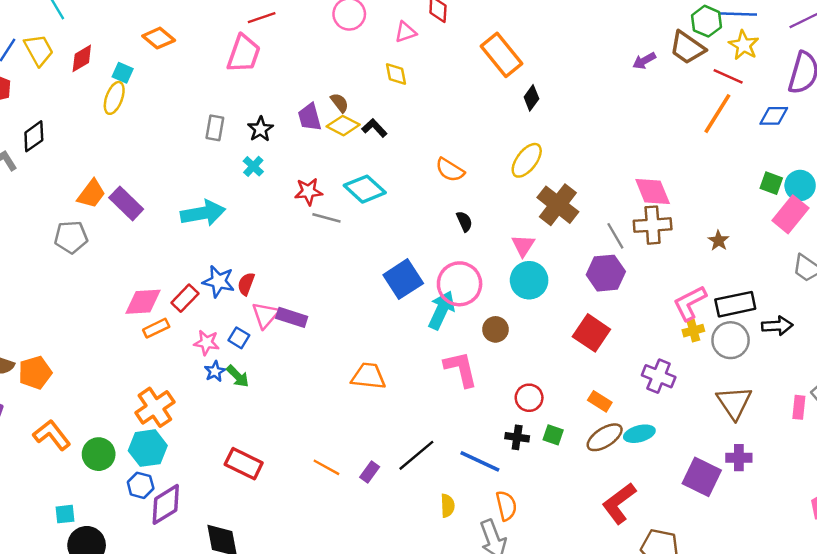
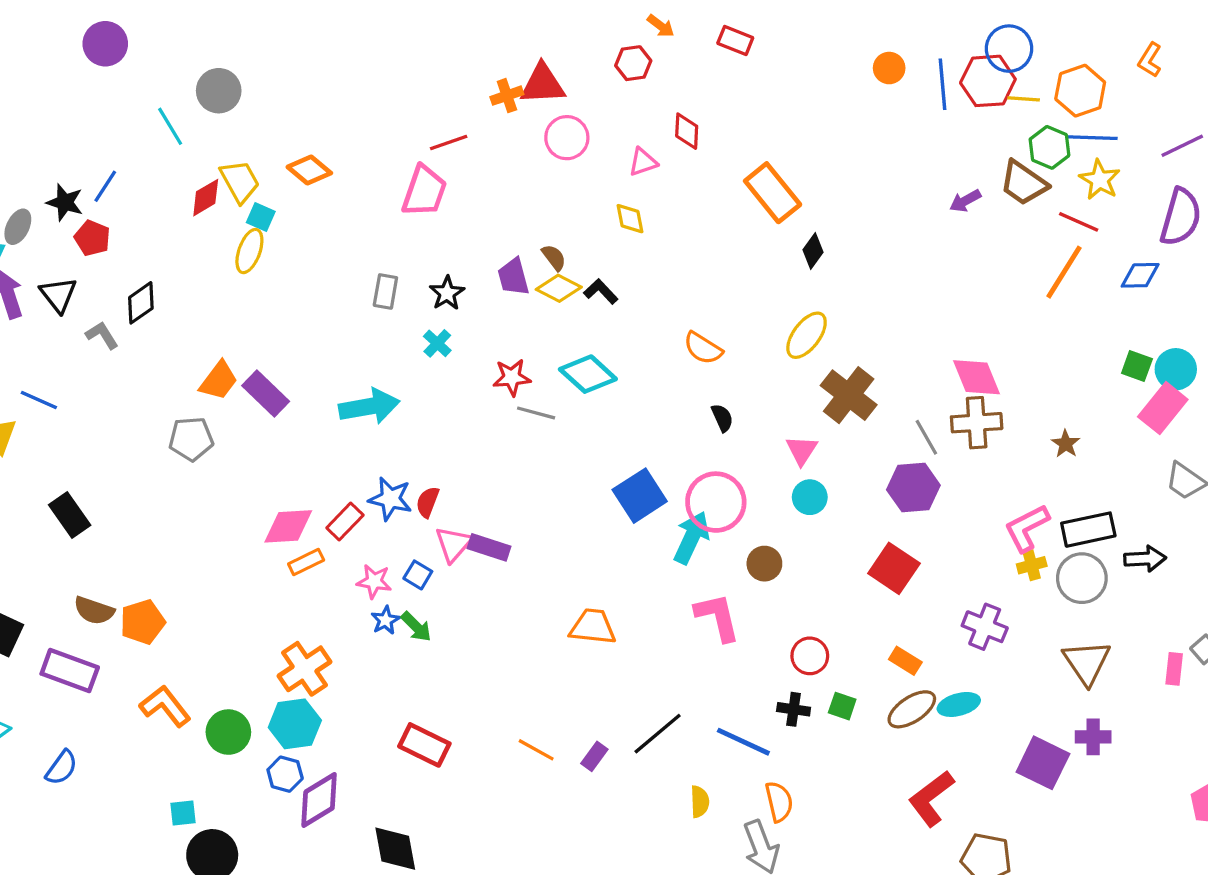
yellow trapezoid: (39, 50) -> (240, 181), moved
cyan circle: (529, 280) -> (810, 497), size x0.7

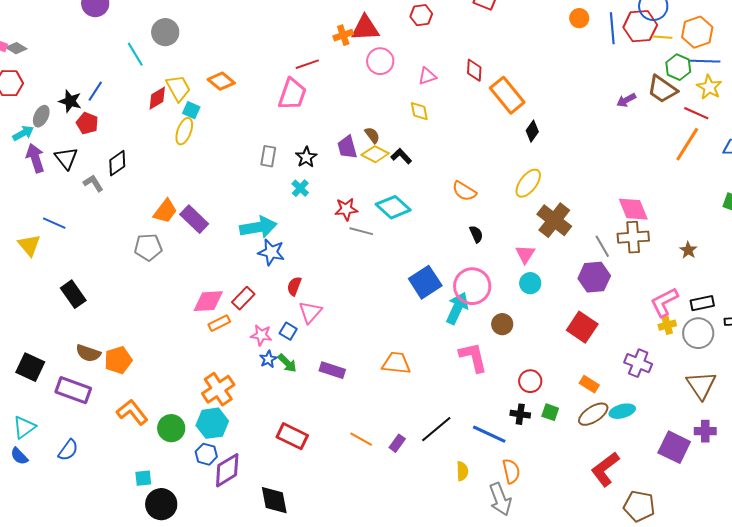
red diamond: (687, 131) -> (474, 70), moved
blue star: (390, 499) -> (271, 252), moved
black rectangle: (1088, 530) -> (702, 303), size x0.7
purple rectangle: (489, 547) -> (332, 370), moved

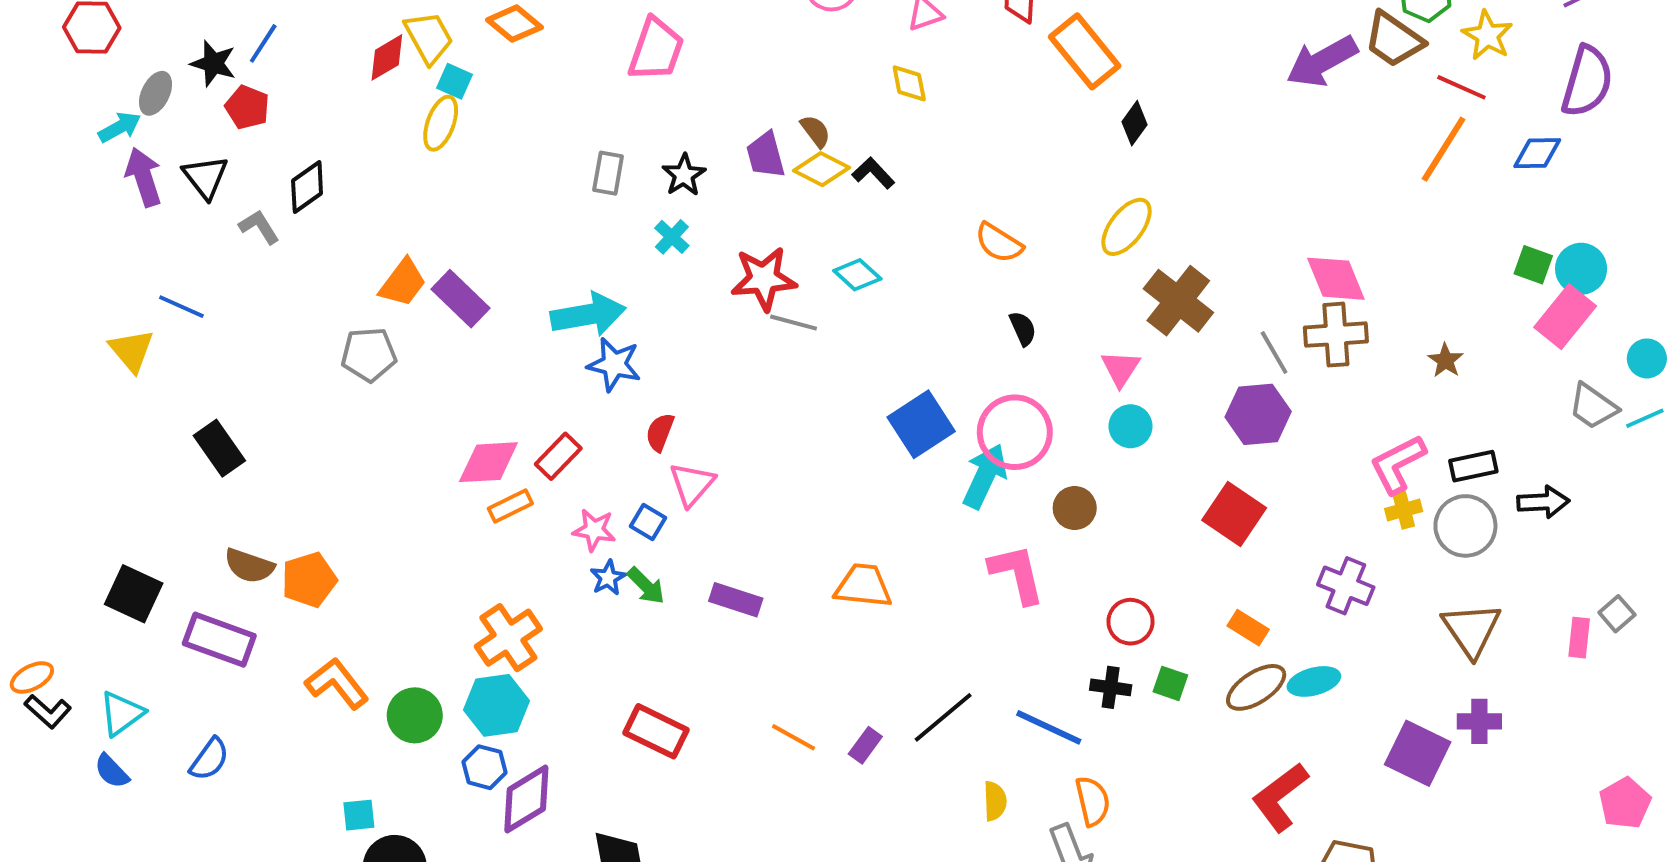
purple arrow: (626, 100) -> (1322, 61), size x1.8
cyan diamond: (393, 207) -> (857, 275), size x0.7
red star: (346, 209) -> (764, 279), size x1.4

